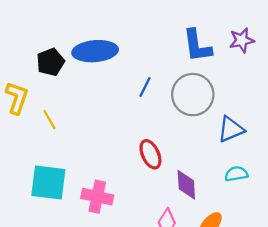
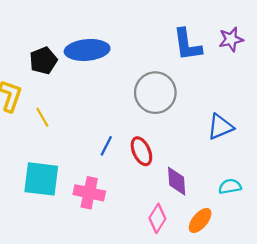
blue line: (145, 87) -> (106, 146), moved
gray circle: (193, 95) -> (155, 93), moved
cyan semicircle: (236, 174) -> (230, 186), moved

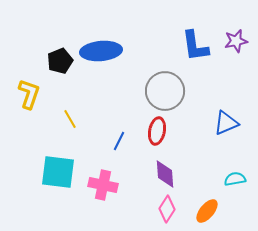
yellow line: (42, 117) -> (70, 119), moved
red ellipse: (141, 151) -> (157, 131), moved, turned 36
purple diamond: (177, 181) -> (165, 174), moved

